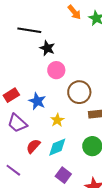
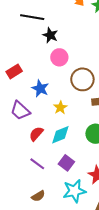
red rectangle: (11, 95) -> (14, 71), moved
purple line: (13, 170) -> (37, 164), moved

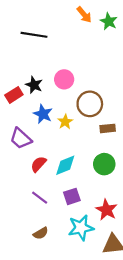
black star: (50, 35) -> (34, 85), moved
yellow star: (60, 108) -> (65, 122), moved
purple square: (66, 163) -> (72, 196), turned 35

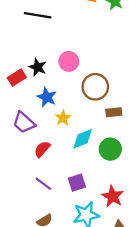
yellow star: (65, 122) -> (63, 118), moved
cyan diamond: (65, 165) -> (83, 139), moved

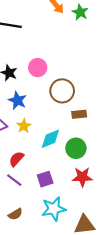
yellow star: (63, 118) -> (24, 126), moved
red semicircle: (42, 149) -> (16, 159), moved
red star: (113, 196) -> (82, 177), moved, turned -30

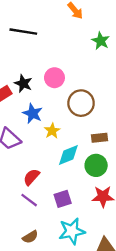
green star: (80, 12) -> (101, 41), moved
brown rectangle: (79, 114) -> (99, 138), moved
yellow star: (24, 126) -> (52, 131), moved

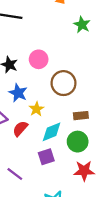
red semicircle: (31, 177) -> (20, 129), moved
purple square: (63, 199) -> (46, 157), moved

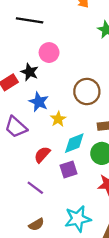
pink circle: (39, 59) -> (49, 53), moved
red semicircle: (20, 129) -> (42, 155), moved

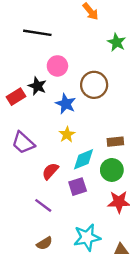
brown circle: (87, 92) -> (94, 85), moved
blue star: (39, 102) -> (66, 104), moved

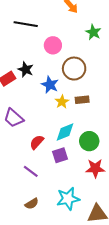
pink circle: (57, 66) -> (53, 45), moved
yellow star: (67, 135) -> (62, 102), moved
brown rectangle: (115, 142) -> (82, 100), moved

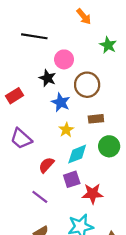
black star: (26, 70) -> (48, 78), moved
yellow star: (62, 102) -> (66, 130), moved
green circle: (89, 141) -> (109, 146), moved
red star: (95, 168) -> (93, 194), moved

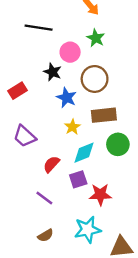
green star: (108, 45) -> (96, 38), moved
brown rectangle: (96, 119) -> (104, 115), size x1.5

